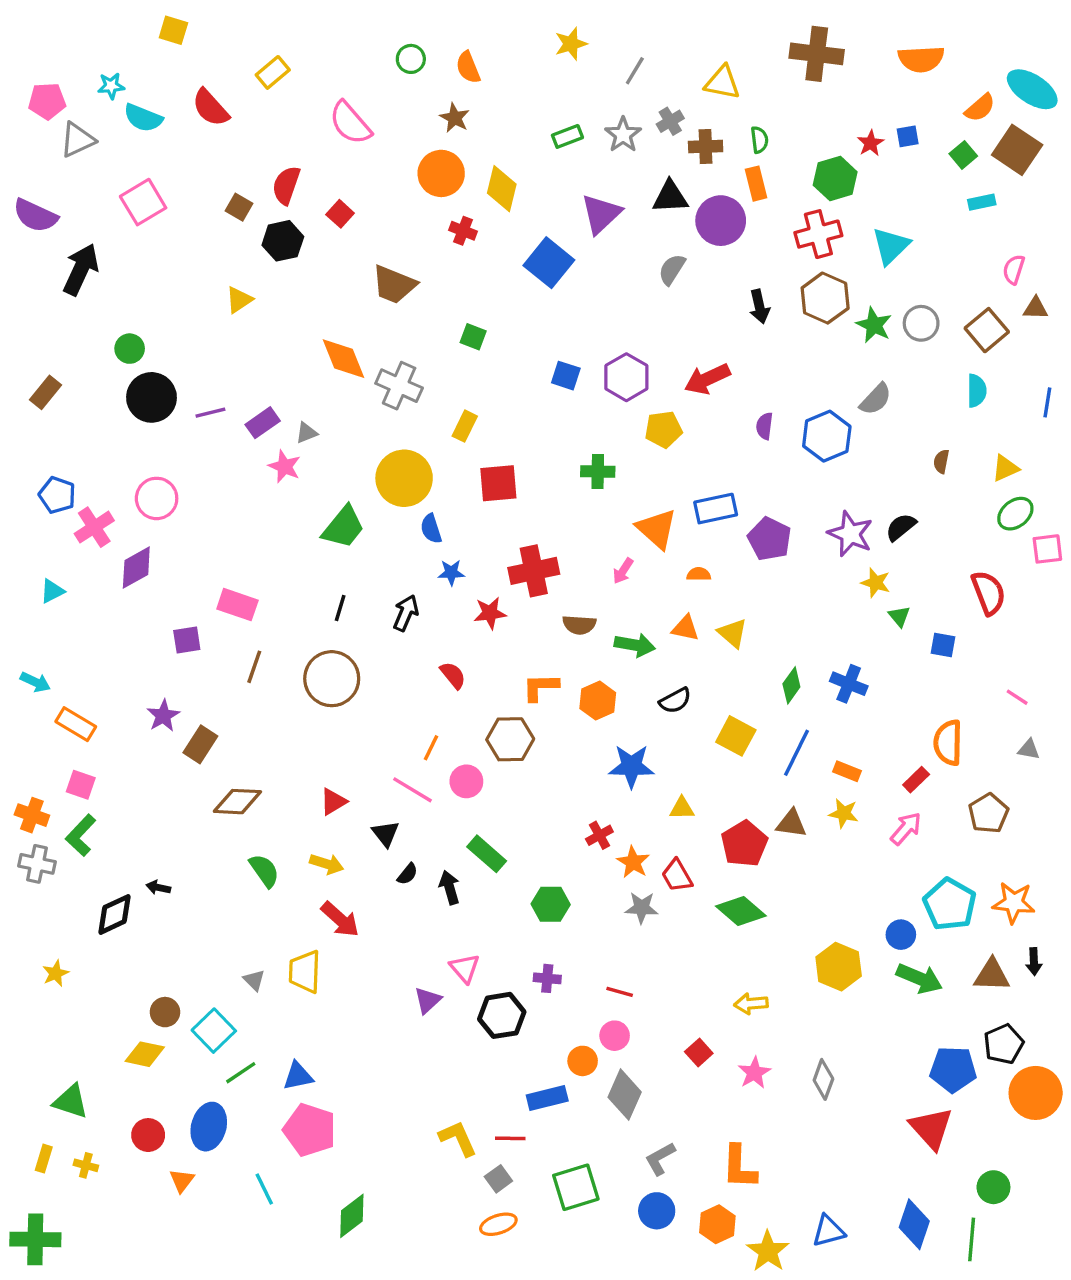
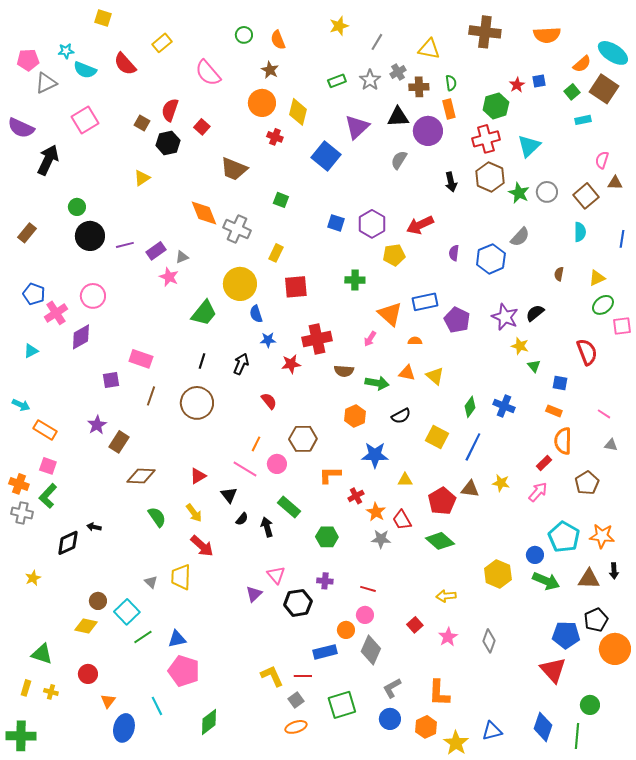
orange L-shape: (541, 687) -> (330, 475), moved
orange rectangle: (847, 771) -> (554, 411), moved
yellow arrow: (327, 864) -> (194, 513), turned 36
blue ellipse: (209, 1127) -> (124, 728), moved

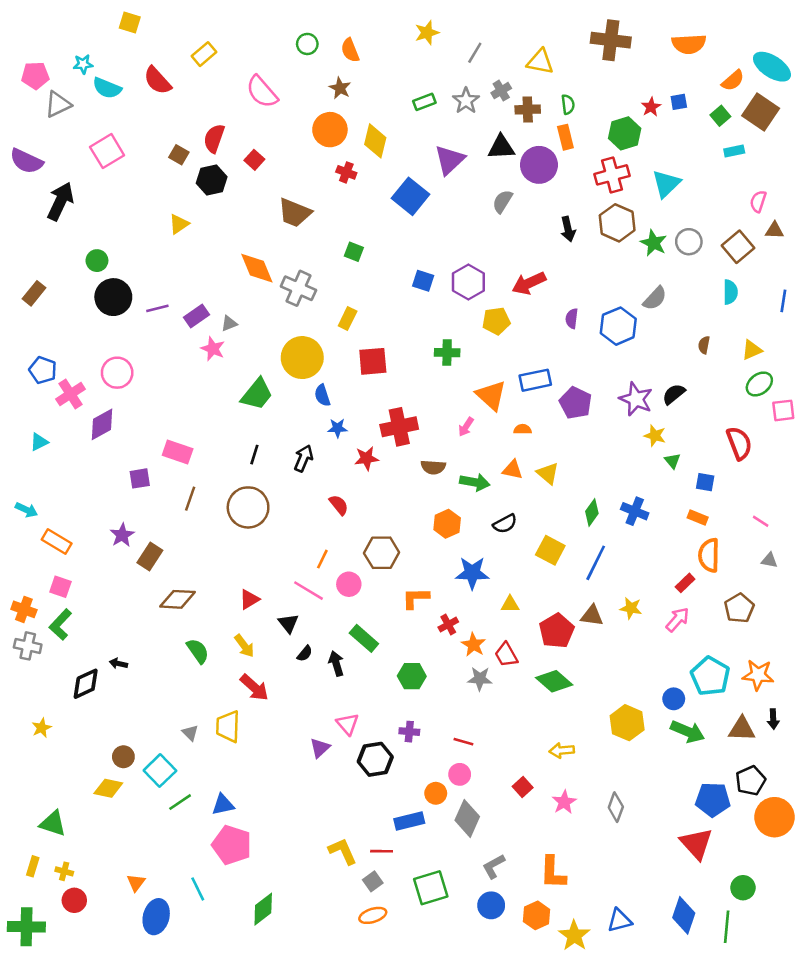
red circle: (88, 674) -> (74, 900), moved

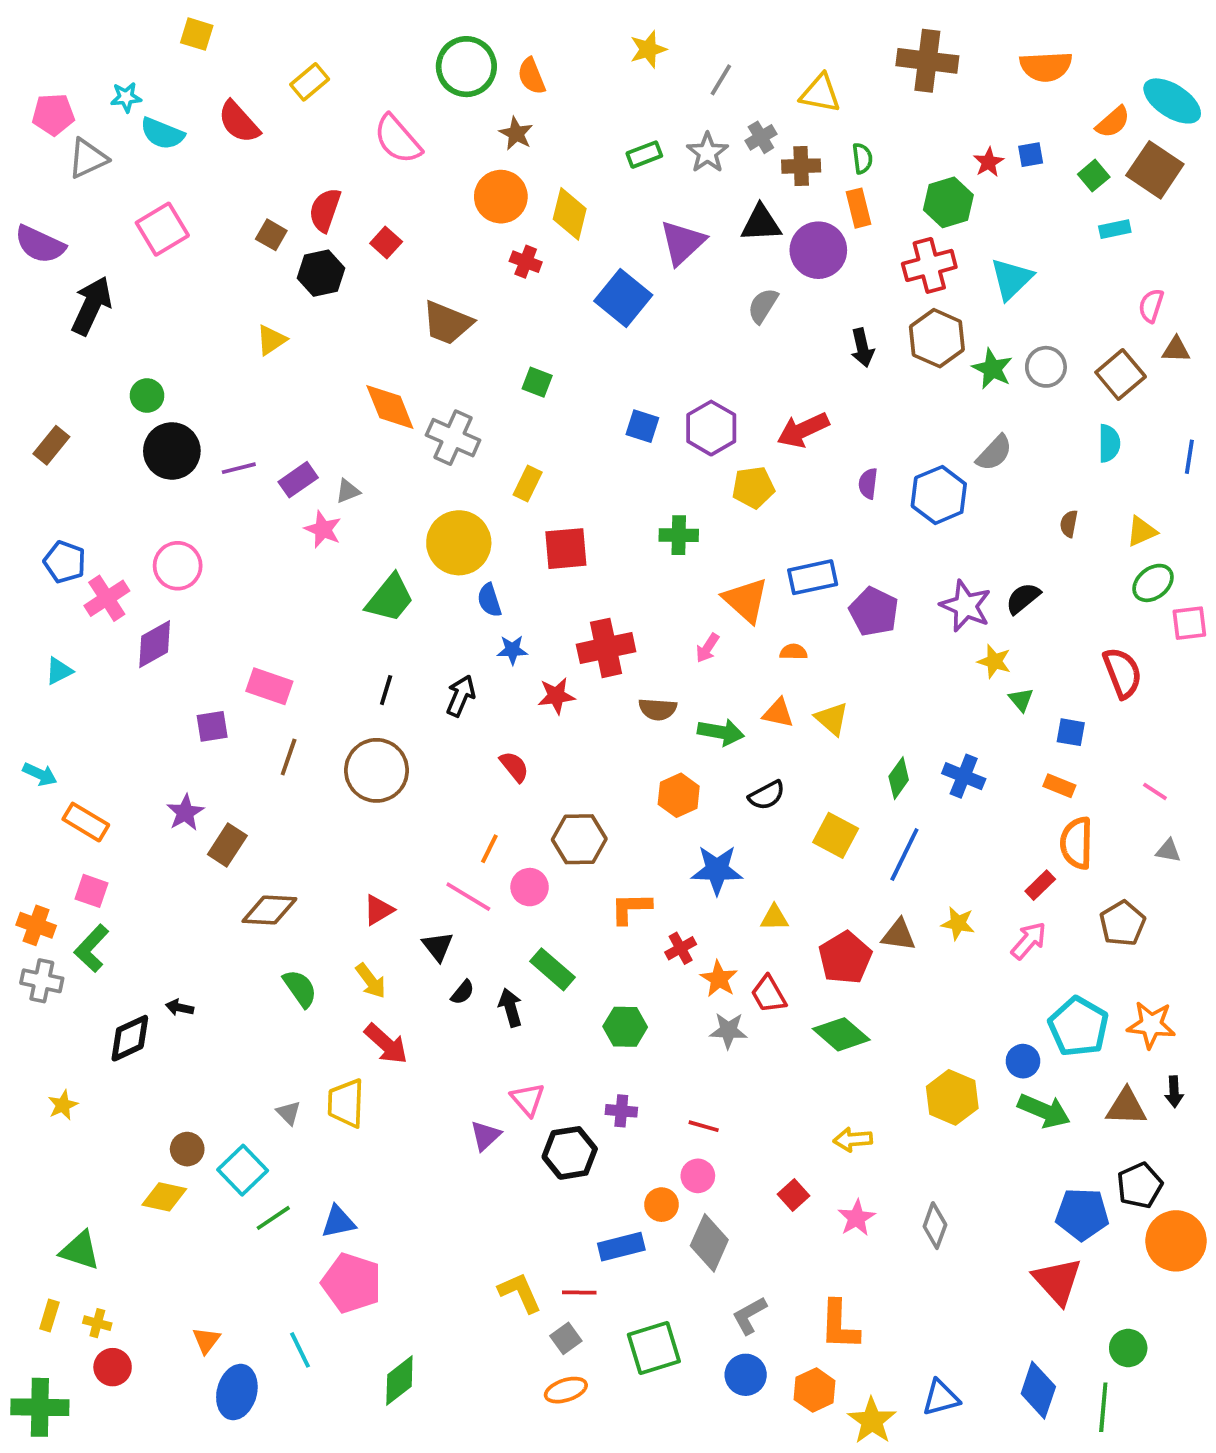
green circle: (307, 44) -> (466, 67), size x1.8

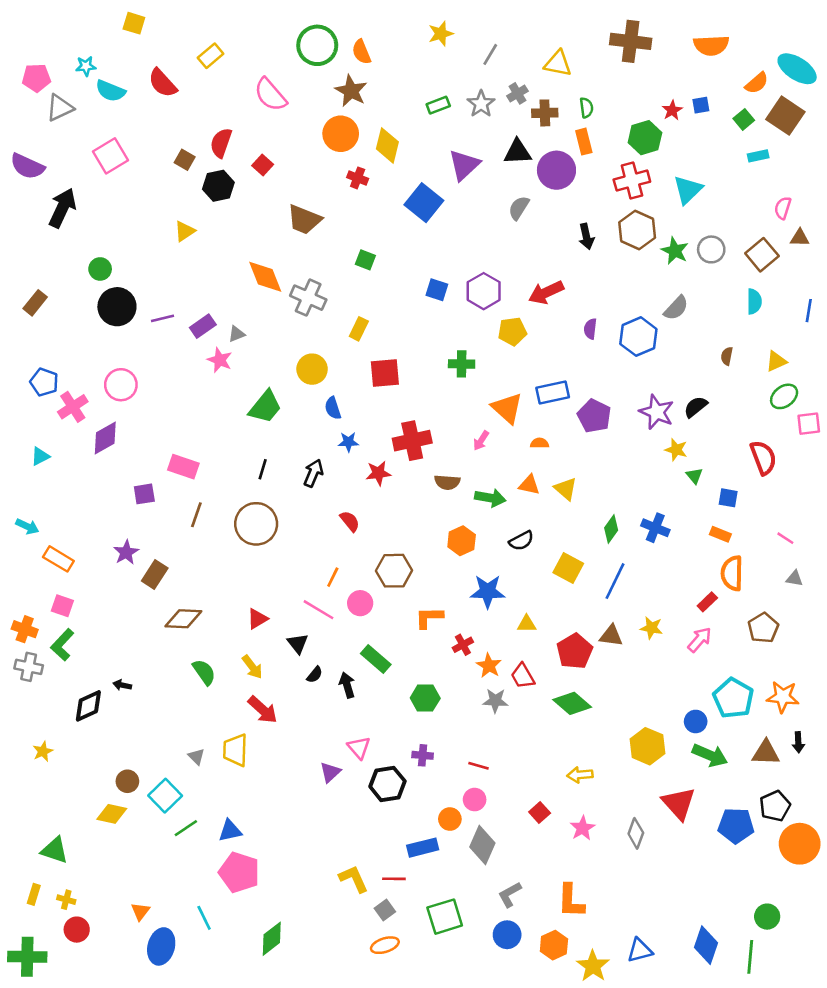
brown star: (516, 133) -> (351, 91), size x1.4
yellow circle: (459, 543) -> (312, 369), size x0.7
red triangle: (1057, 1281) -> (679, 803), moved

